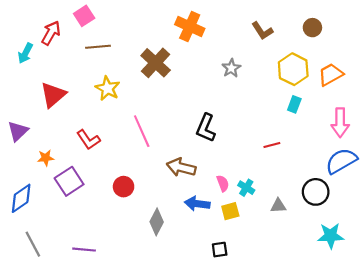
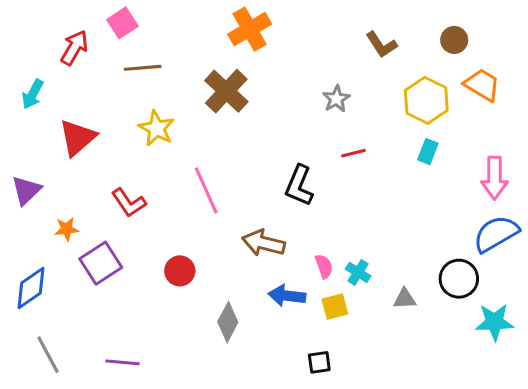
orange cross: (190, 27) -> (250, 29), moved, turned 36
cyan arrow: (25, 53) -> (33, 94), moved
orange trapezoid: (331, 75) -> (482, 85), moved, turned 60
red line: (272, 145) -> (353, 153), moved
cyan star: (331, 236) -> (494, 322), moved

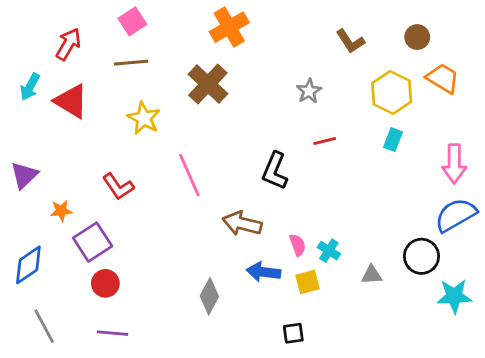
pink square: (122, 23) -> (132, 21), moved
red triangle: (77, 138) -> (71, 101), moved, turned -48
red circle: (180, 271) -> (105, 283), moved

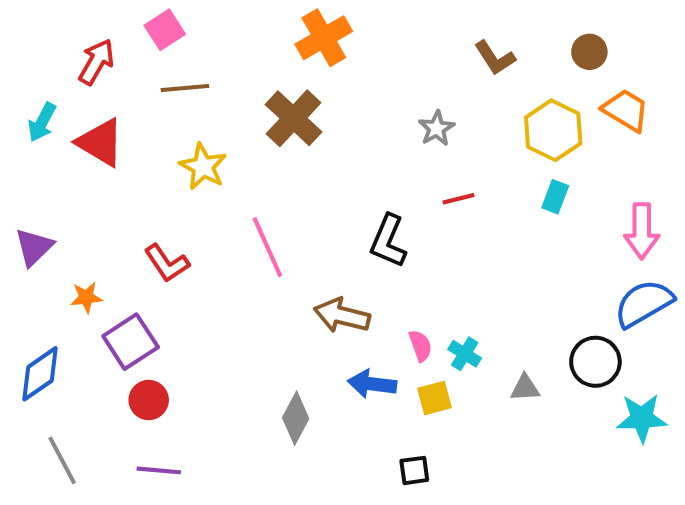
pink square: (132, 21) -> (165, 30), moved

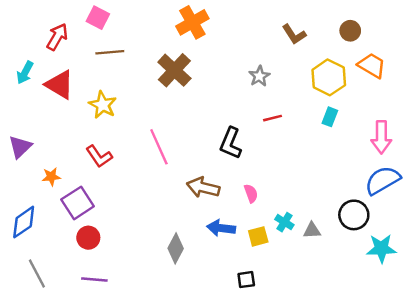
pink square: (165, 30) -> (98, 18), turned -30
yellow star: (203, 167) -> (103, 105), moved
pink semicircle: (420, 346) -> (251, 193), moved
cyan cross: (465, 354) -> (284, 222), moved

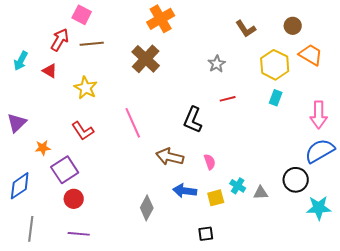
red arrow: (57, 37) -> (60, 40), moved
red triangle: (60, 85) -> (50, 71), size x0.6
gray line: (37, 274) -> (31, 229), turned 35

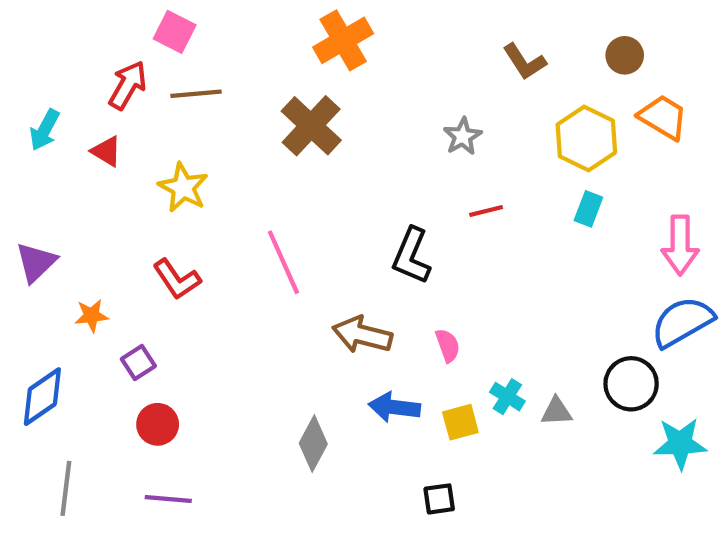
purple square: (65, 170) -> (138, 362), size x0.6

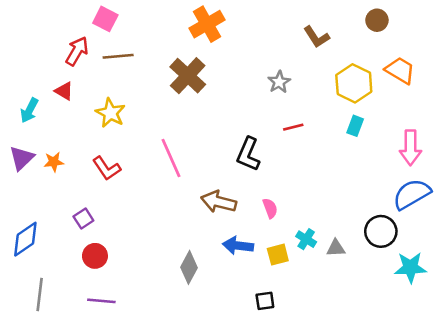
brown circle: (625, 55) -> (377, 20), moved
cyan arrow: (45, 130) -> (29, 110), moved
orange star: (91, 316) -> (54, 162), moved

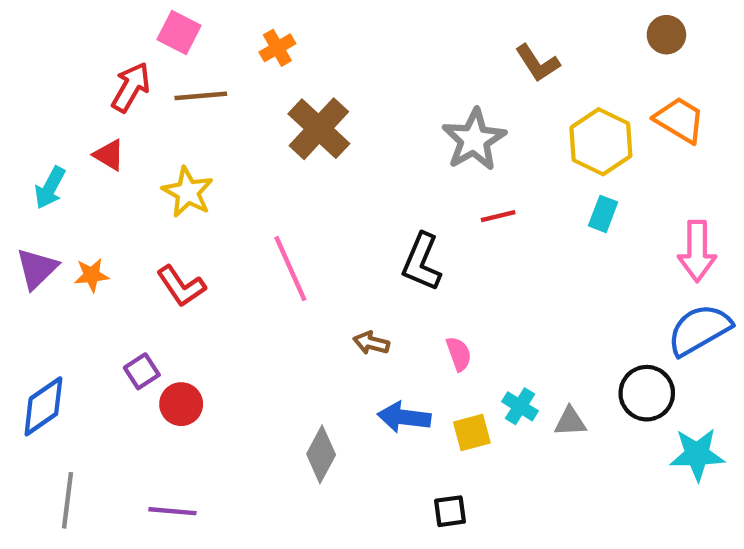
brown circle: (377, 20) -> (666, 35), moved
orange cross: (207, 24) -> (277, 48), moved, size x0.6
gray star: (279, 82) -> (474, 140), size x1.6
brown arrow: (219, 202) -> (371, 343), size x0.6
red circle: (95, 256) -> (181, 404), moved

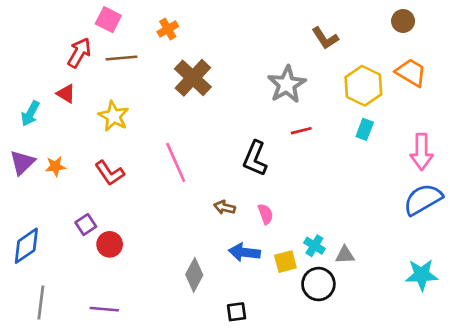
pink semicircle: (459, 354) -> (266, 214), moved
black circle: (647, 393) -> (318, 284), moved
black square: (450, 511) -> (236, 312), moved

